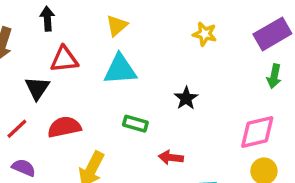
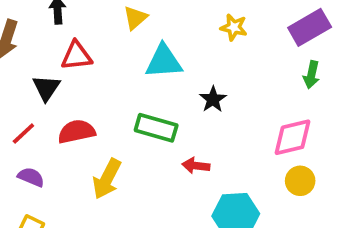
cyan triangle: (120, 69) -> (164, 61), moved
green rectangle: (135, 124) -> (156, 128), size x1.5

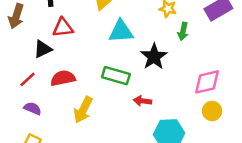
green arrow: (311, 75) -> (183, 31), moved
black triangle: (46, 88) -> (43, 49), turned 30
black star: (213, 99) -> (154, 57), size x1.5

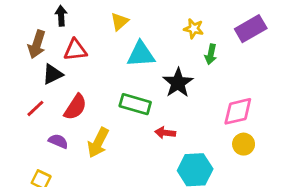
brown arrow: (16, 16) -> (37, 44), moved
red semicircle: (63, 78) -> (75, 107), turned 135
purple semicircle: (33, 108) -> (58, 141), moved

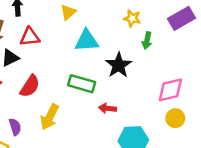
purple semicircle: (58, 141) -> (15, 127), moved, turned 49

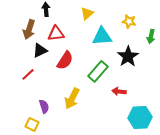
yellow star: (132, 18) -> (129, 21), moved
green rectangle: (82, 84) -> (98, 71), turned -65
red semicircle: (30, 86) -> (65, 60), moved

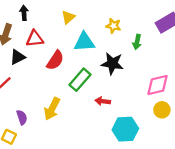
black star: (128, 56) -> (112, 63), turned -30
red semicircle: (65, 60) -> (55, 60), moved

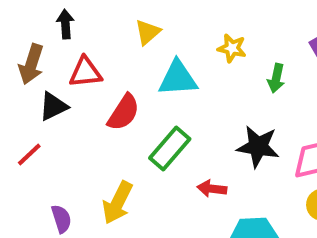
black star: (112, 63) -> (258, 147), moved

